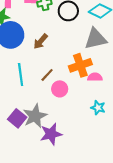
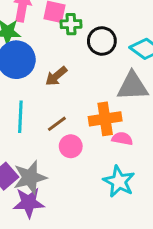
cyan star: (98, 108) -> (119, 181), size x1.5
purple star: (51, 134) -> (29, 203), moved

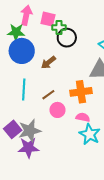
black circle: (102, 41) -> (67, 38), moved
pink semicircle: (122, 139) -> (83, 117), moved

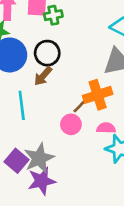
black circle: (67, 38) -> (47, 53), moved
brown arrow: (48, 62) -> (43, 76), moved
brown line: (48, 95) -> (81, 105), moved

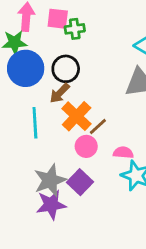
orange cross: (98, 95) -> (77, 116), moved, turned -32
purple square: (16, 161) -> (80, 182), moved

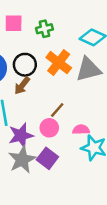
green cross: (75, 29) -> (44, 29), moved
orange cross: (77, 116) -> (59, 63), moved
purple star: (51, 205) -> (21, 135), moved

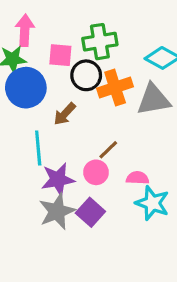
pink square: (14, 23) -> (60, 55), moved
green cross: (44, 29) -> (100, 42), size x1.5
orange cross: (59, 63) -> (115, 88), turned 30
black circle: (25, 65) -> (86, 75), moved

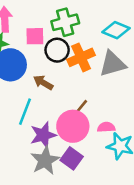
brown arrow: (65, 114) -> (43, 83), turned 84
cyan line: (38, 148) -> (25, 112), turned 32
pink circle: (96, 172) -> (73, 126), size x1.6

